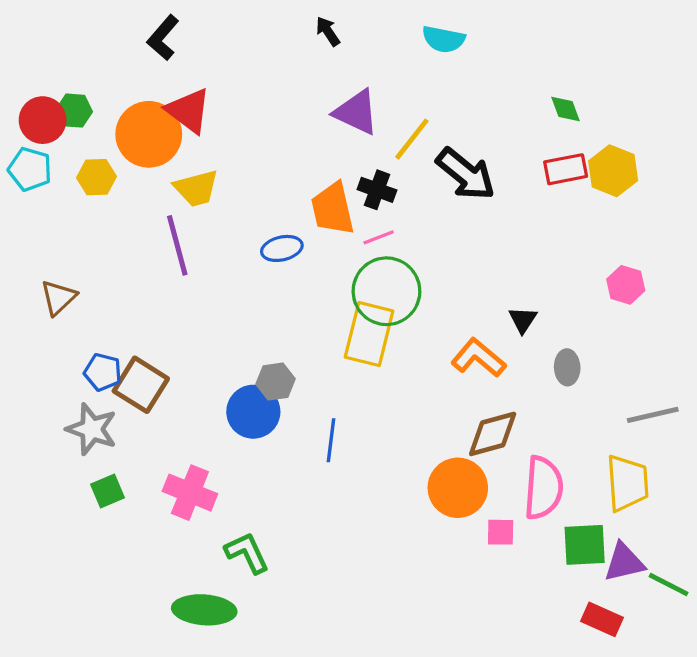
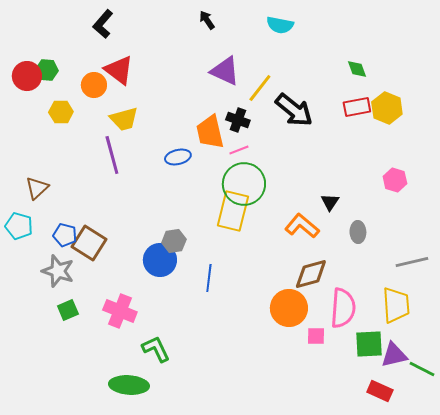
orange circle: (149, 134) -> (94, 85), size x0.6
cyan pentagon: (30, 169) -> (19, 226), moved

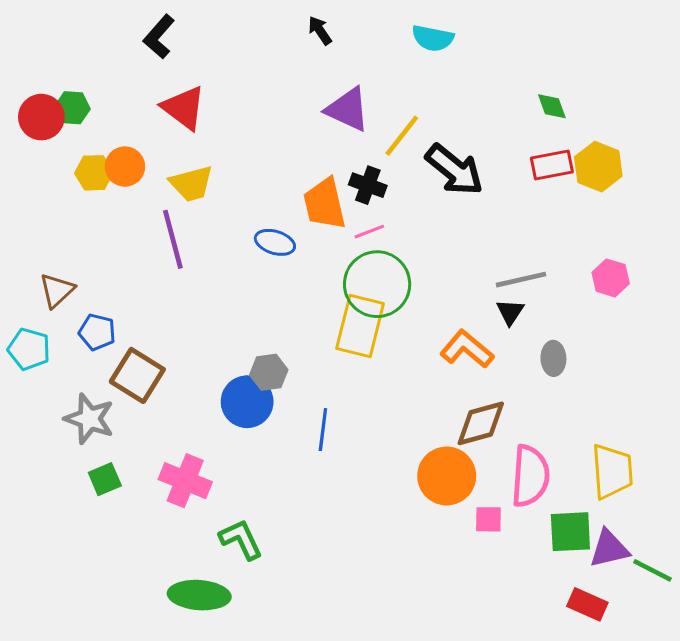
orange circle: (94, 85) -> (125, 167), moved
blue ellipse: (178, 157) -> (275, 242), turned 30
blue pentagon: (65, 235) -> (97, 332), moved
gray line: (412, 262) -> (521, 280), moved

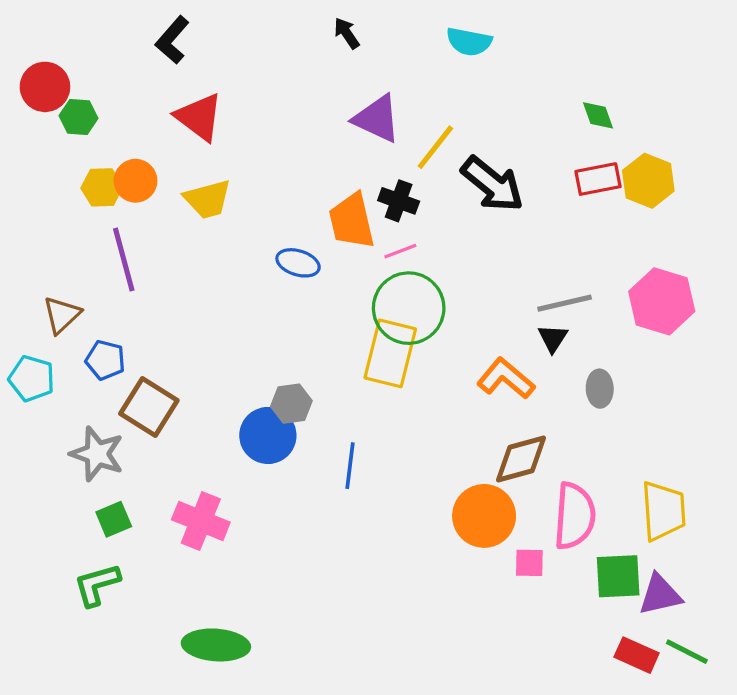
red circle: (41, 117) -> (45, 87), moved
purple line: (173, 239) -> (124, 260), moved
pink hexagon: (611, 278) -> (662, 301), size x1.6
green L-shape: (241, 539) -> (97, 585), moved, turned -81
green line: (652, 570) -> (687, 652), moved

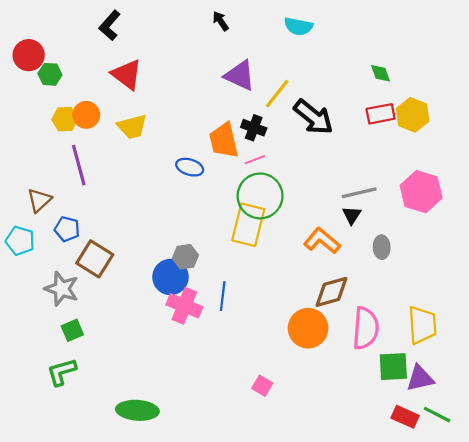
pink cross: (201, 521) -> (184, 306), moved
pink square: (529, 563) -> (262, 386), moved, turned 30

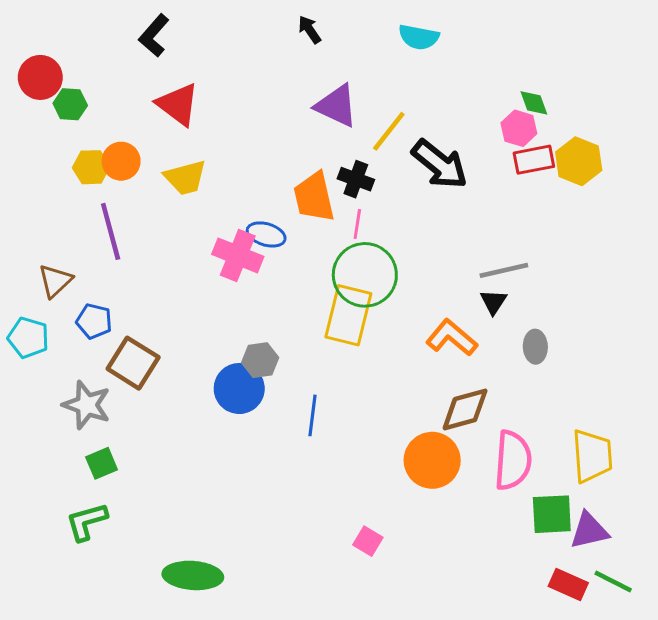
pink line: (255, 160) -> (357, 224), turned -60
pink hexagon: (421, 192) -> (519, 128), moved, size x0.6
pink cross: (184, 306) -> (238, 255), moved

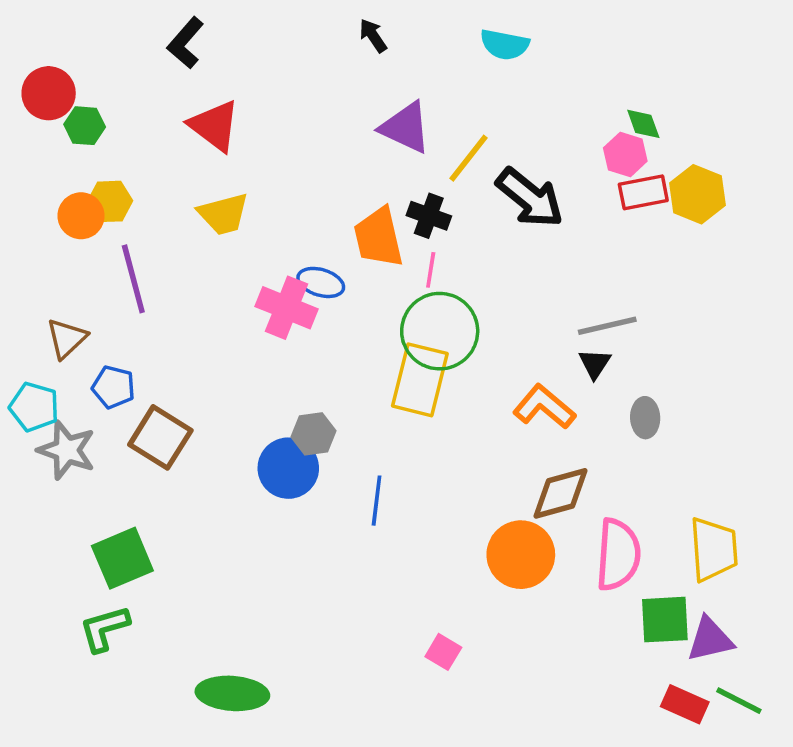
orange circle: (121, 161) -> (81, 216), moved
gray star: (87, 405) -> (67, 450), moved
green square: (102, 463) -> (122, 558), size x1.6

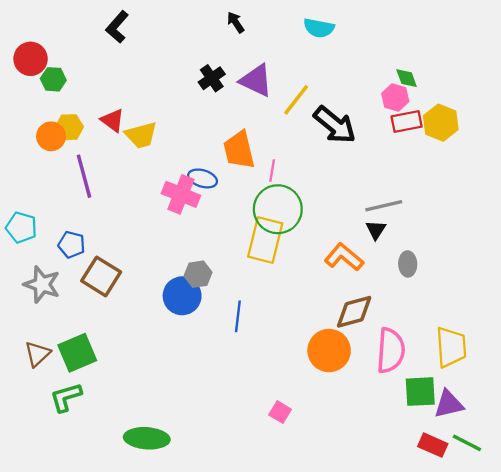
red triangle: (214, 126) -> (113, 120), moved, size x0.7
black cross: (429, 216) -> (212, 78), moved, turned 35
brown triangle: (67, 338) -> (37, 354), moved
cyan pentagon: (34, 407) -> (21, 227), moved

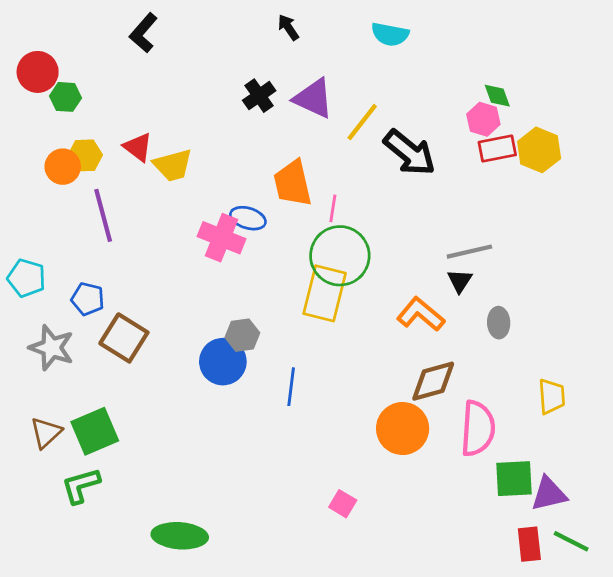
yellow trapezoid: (451, 347) -> (552, 396), moved, size x0.7
red rectangle: (433, 445) -> (529, 544), turned 60

